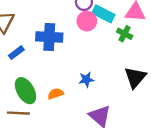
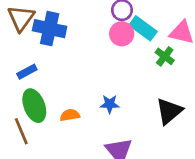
blue cross: (49, 37) -> (50, 29), moved
blue rectangle: (16, 53) -> (27, 72), moved
brown line: (18, 113) -> (21, 131), turned 55

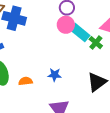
cyan rectangle: (143, 28) -> (80, 33), moved

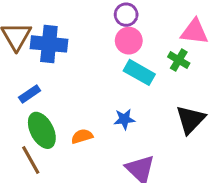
cyan rectangle: (80, 33) -> (139, 72), moved

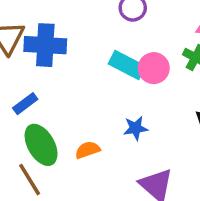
pink circle: (129, 41) -> (154, 68), moved
cyan rectangle: (139, 72) -> (127, 65), moved

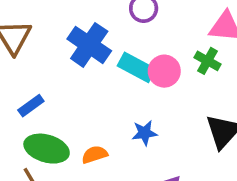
blue cross: (45, 45) -> (89, 45), moved, turned 30
green ellipse: (41, 145) -> (47, 149), turned -45

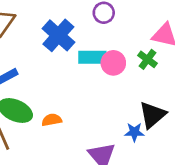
cyan rectangle: (136, 67) -> (92, 57), turned -36
blue star: (145, 133) -> (134, 132), moved

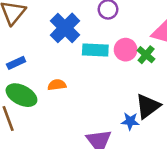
pink circle: (113, 63) -> (126, 50), moved
orange semicircle: (52, 120) -> (57, 85), moved

